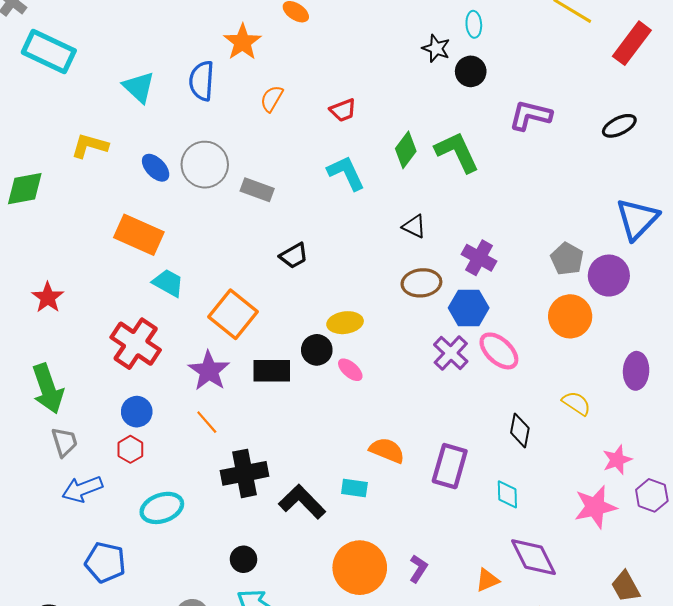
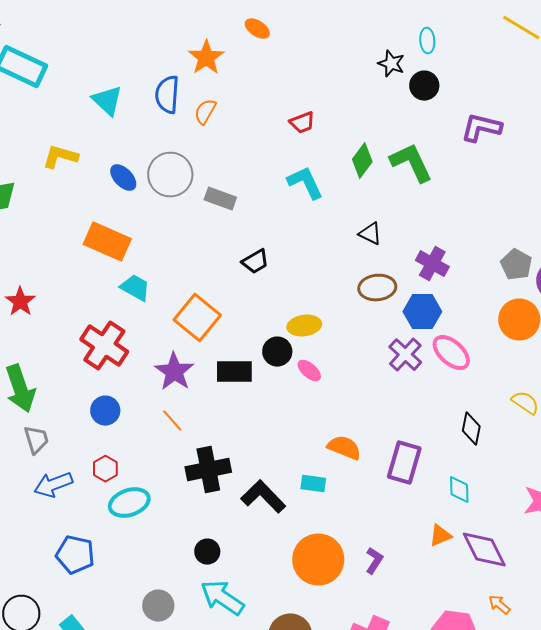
orange semicircle: (272, 99) -> (205, 112), moved
red hexagon: (130, 449) -> (105, 469), moved
orange triangle: (487, 580) -> (440, 536), moved

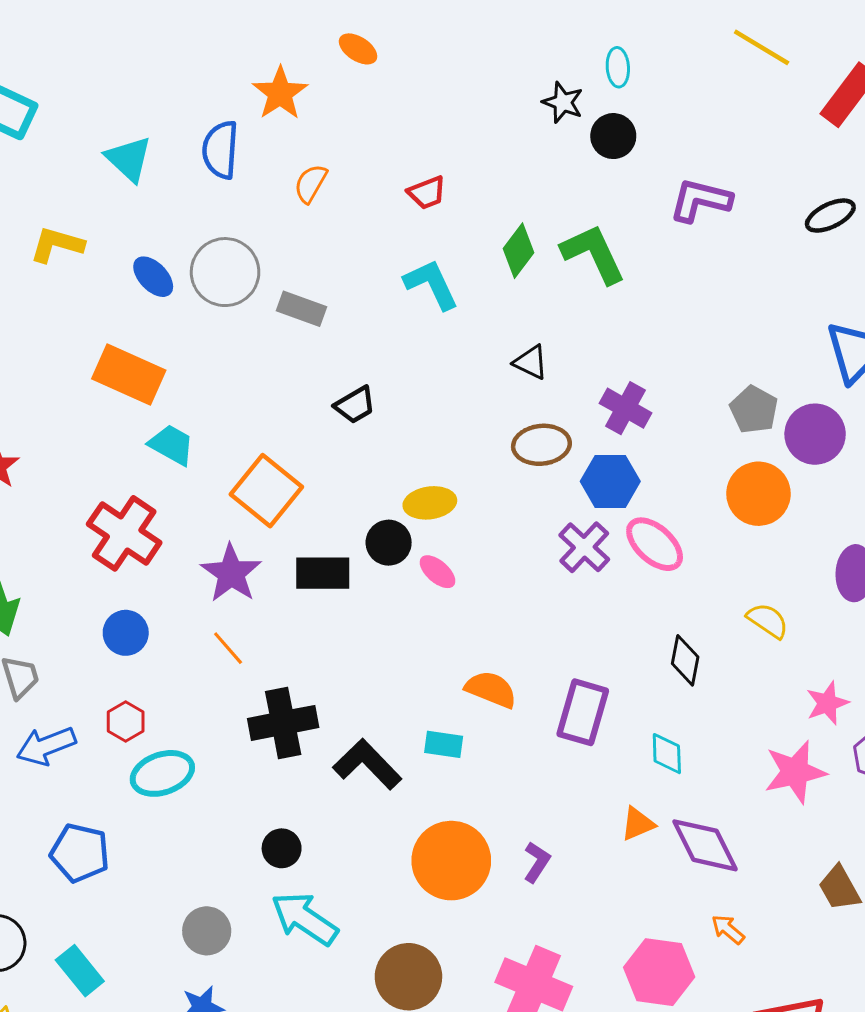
orange semicircle: (205, 112) -> (311, 183), moved

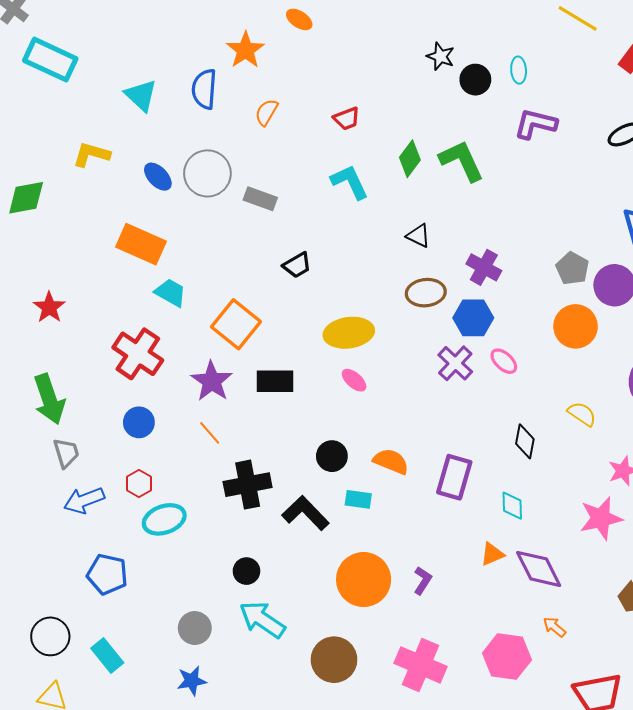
cyan ellipse: (618, 67) -> (519, 70), moved
yellow ellipse: (430, 503) -> (349, 333), size x1.4
black circle: (389, 543) -> (332, 456), moved
pink ellipse: (655, 544) -> (504, 361), size x0.7

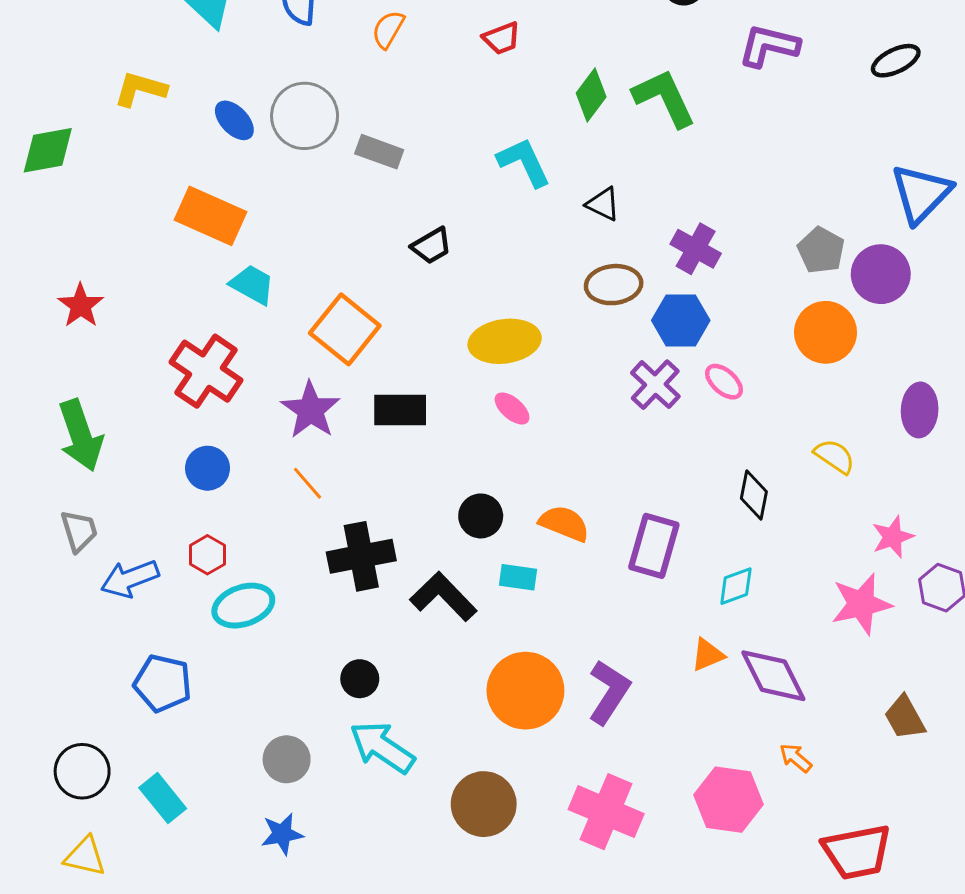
cyan L-shape: (350, 182) -> (524, 162), moved
gray trapezoid: (66, 453) -> (79, 531), moved
cyan diamond: (512, 506) -> (736, 586), turned 72
purple L-shape: (423, 581) -> (609, 692), size x1.6

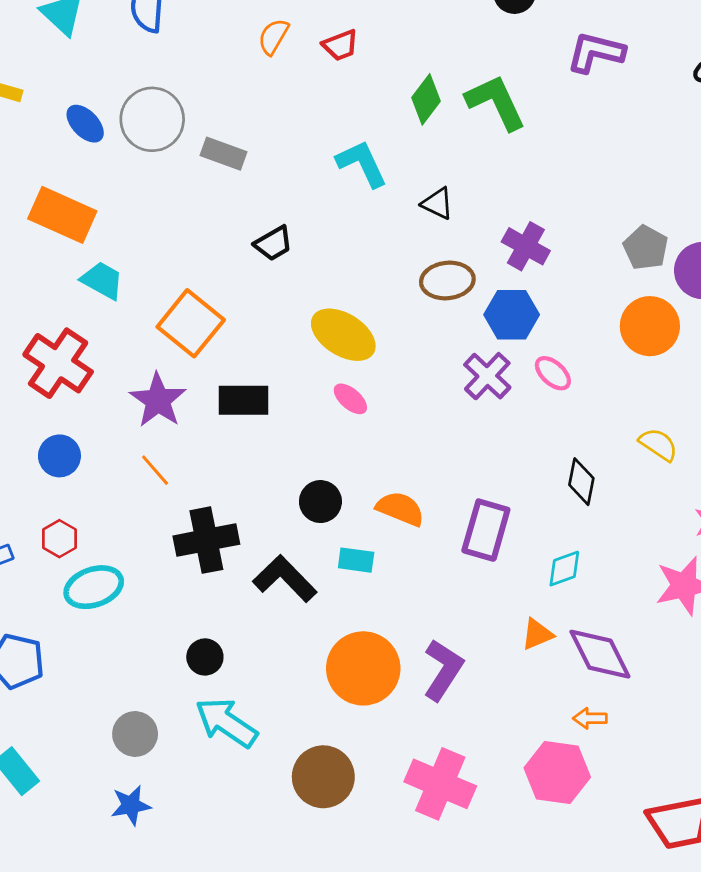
orange semicircle: (388, 29) -> (273, 37), moved
yellow ellipse: (505, 341) -> (343, 335), turned 40
orange arrow: (796, 758) -> (590, 718), moved, turned -40

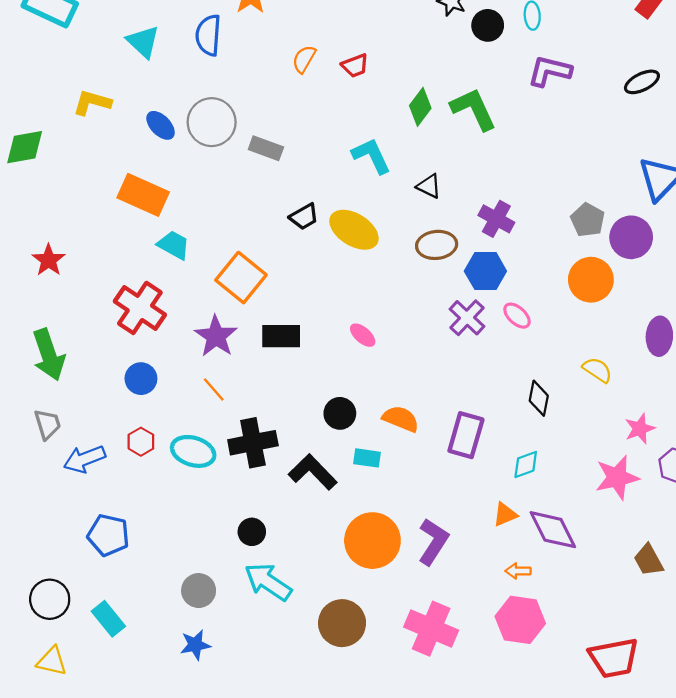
yellow ellipse: (343, 335) -> (354, 230), moved
cyan ellipse: (94, 587) -> (193, 451), moved, turned 36
orange arrow: (590, 718) -> (518, 571), moved

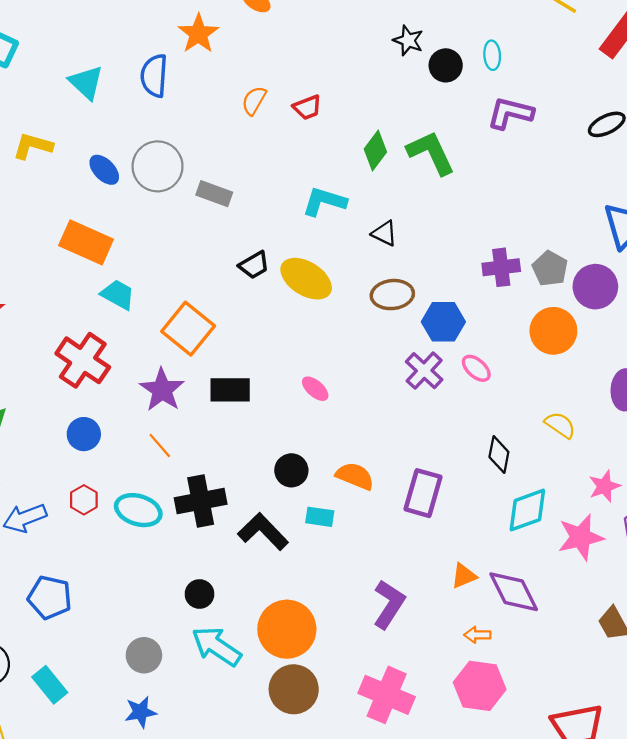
cyan L-shape: (371, 156) -> (324, 202), turned -48
purple cross: (496, 219) -> (501, 267), moved, turned -36
cyan diamond: (526, 464) -> (527, 510), moved, size x1.5
orange circle: (372, 541) -> (287, 629), moved

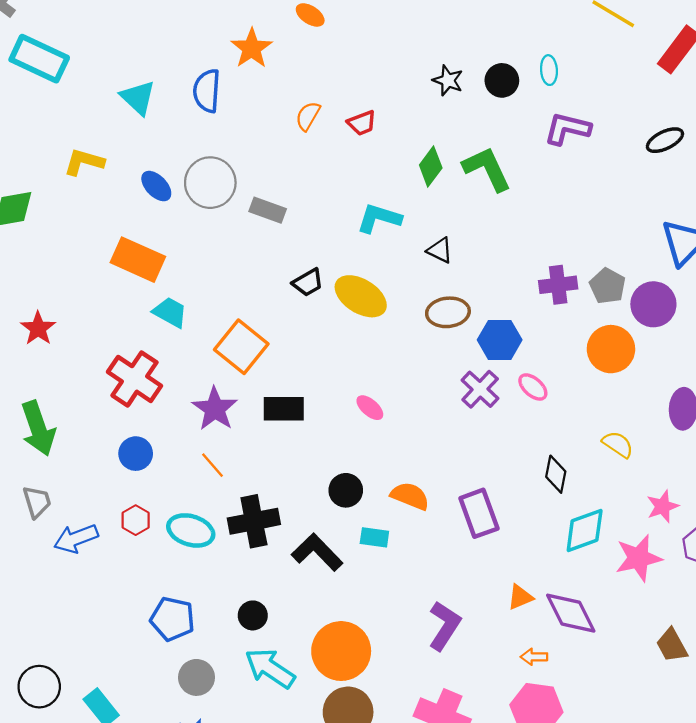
black star: (408, 40) -> (448, 80), moved
purple rectangle: (423, 493) -> (479, 513), turned -36
blue pentagon: (50, 597) -> (172, 619), moved

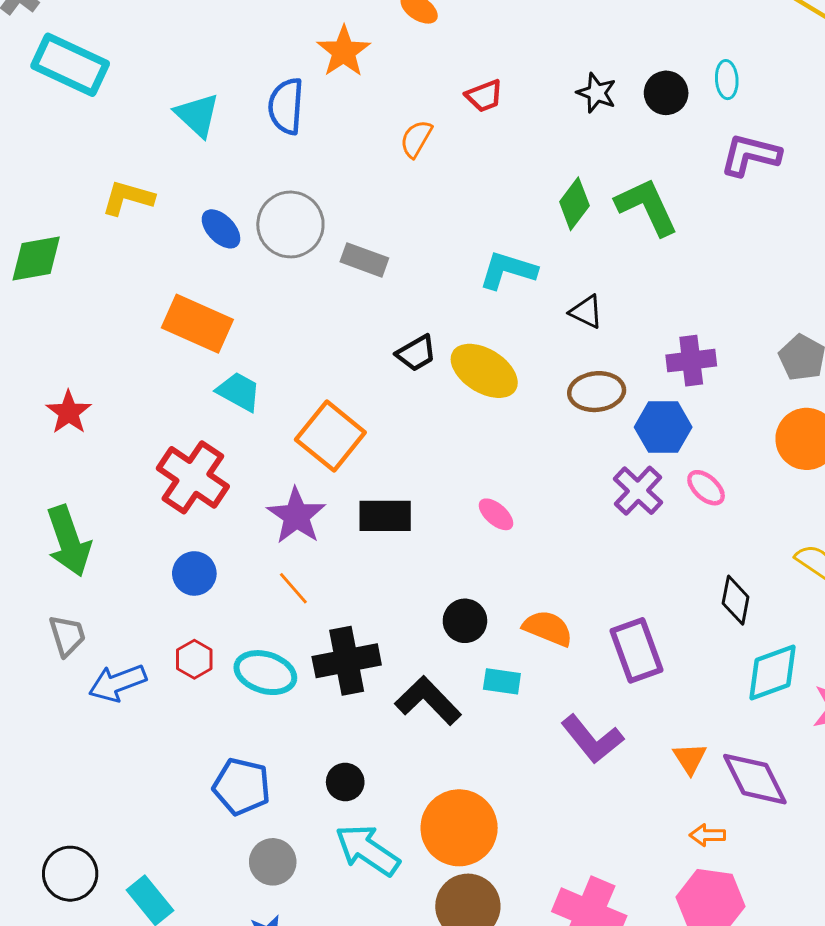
red trapezoid: (362, 123) -> (484, 96), moved
purple cross: (558, 285) -> (691, 361), moved
orange triangle: (520, 597) -> (690, 758), turned -40
purple L-shape: (444, 626) -> (592, 739), moved, turned 108

